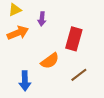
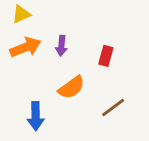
purple arrow: (42, 19) -> (61, 46), moved
red rectangle: (74, 39) -> (106, 56), size x0.6

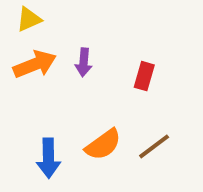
orange semicircle: (71, 87) -> (103, 144), moved

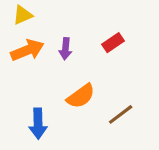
red rectangle: (144, 76) -> (113, 43), moved, turned 40
orange semicircle: (103, 144) -> (81, 96), moved

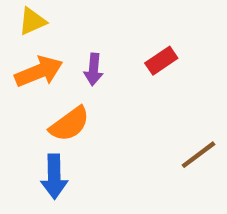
orange semicircle: (81, 96) -> (69, 124), moved
brown line: (121, 114) -> (198, 155), moved

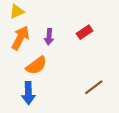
orange arrow: (39, 72) -> (20, 38), turned -40
brown line: (198, 155) -> (94, 87), moved

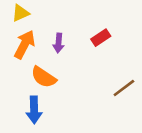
orange semicircle: (36, 65) -> (44, 77), turned 70
brown line: (94, 87) -> (124, 88), moved

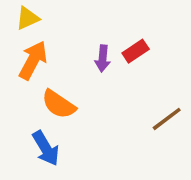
purple arrow: (59, 43) -> (103, 58), moved
blue arrow: (34, 110) -> (46, 148), turned -30

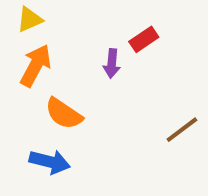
red rectangle: (136, 51) -> (144, 39), moved
blue arrow: (46, 148) -> (50, 162), turned -45

